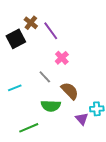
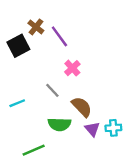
purple triangle: (82, 119) -> (92, 129), moved

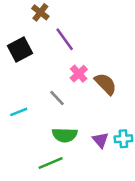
brown cross: (36, 27) -> (40, 12), moved
brown semicircle: (82, 107) -> (106, 84), moved
green line: (34, 150) -> (51, 163), moved

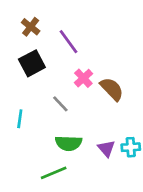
brown cross: (40, 12) -> (31, 27), moved
black square: (20, 49) -> (32, 63), moved
cyan line: (19, 112) -> (20, 119), turned -60

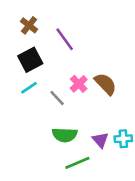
pink cross: (83, 78) -> (79, 84), moved
cyan line: (20, 119) -> (29, 88), moved, turned 48
green line: (54, 173) -> (77, 163), moved

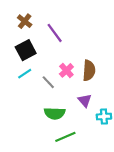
brown semicircle: (105, 84) -> (89, 70), turned 48
purple triangle: (100, 140) -> (85, 100), moved

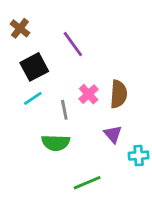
brown cross: (25, 21) -> (20, 28), moved
gray line: (48, 82) -> (64, 110), turned 32
green semicircle: (55, 113) -> (56, 143), moved

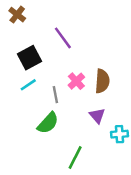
brown cross: (20, 28) -> (17, 15), moved
green semicircle: (56, 143) -> (48, 123), turned -50
green line: (87, 183) -> (75, 158), turned -40

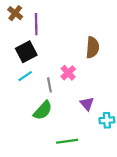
purple line: (63, 38) -> (36, 24), moved, turned 35
brown semicircle: (102, 81) -> (93, 47), moved
green line: (75, 158) -> (67, 141), turned 55

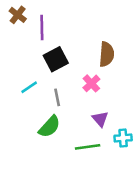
black square: (26, 52) -> (56, 59), moved
pink cross: (68, 73) -> (91, 83), moved
green line: (67, 141) -> (88, 147), moved

